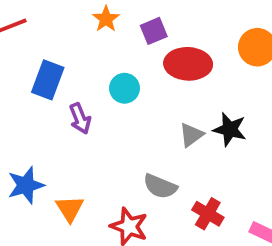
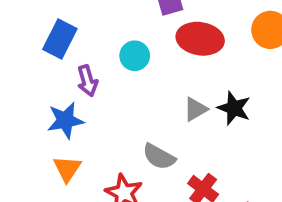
blue star: (26, 185) -> (65, 120), moved

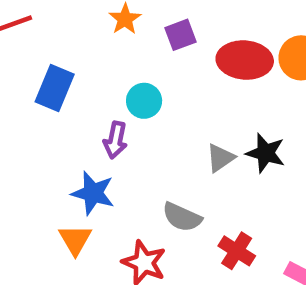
red ellipse: (200, 39) -> (245, 60), moved
purple arrow: (87, 81) -> (115, 140), moved, turned 32
blue star: (65, 120) -> (93, 193), moved, turned 30

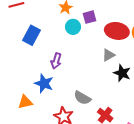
cyan circle: (144, 101) -> (73, 27), moved
gray triangle: (220, 158) -> (108, 55), moved
orange triangle: (75, 240) -> (25, 102), moved, turned 42

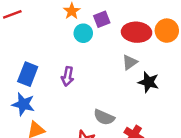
blue rectangle: (31, 35) -> (28, 74), moved
blue star: (44, 83) -> (23, 104), moved

